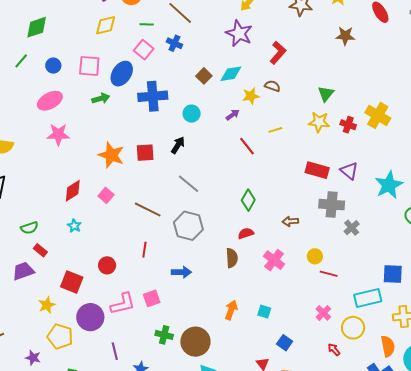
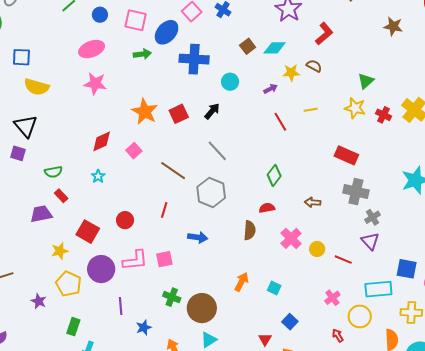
red square: (145, 153) -> (179, 114), turned -30
purple triangle: (349, 171) -> (370, 241), moved
yellow circle: (315, 256) -> (317, 249), moved

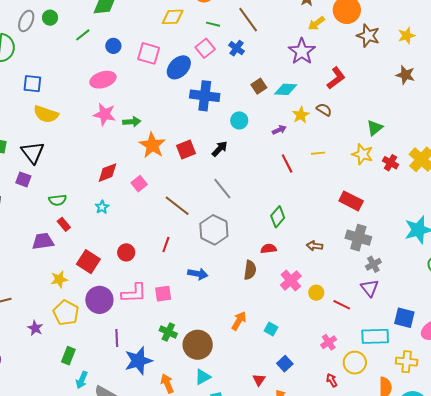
green arrow: (142, 54) -> (132, 122), moved
yellow star: (291, 73) -> (301, 115), turned -30
blue star: (144, 327) -> (138, 361), size x1.8

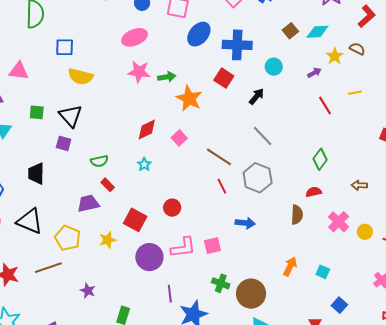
blue ellipse: (179, 67) -> (199, 34), moved
red square: (186, 150) -> (224, 78), moved, turned -30
red line: (166, 245) -> (222, 186), moved, turned -42
yellow pentagon: (66, 313) -> (68, 238), moved

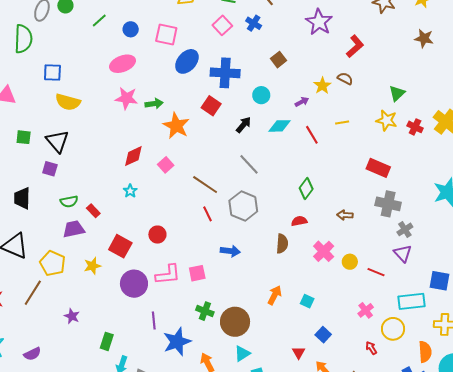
cyan diamond: (317, 32) -> (280, 126), moved
green semicircle: (99, 161) -> (69, 202), moved
brown line: (48, 268) -> (33, 293), turned -40

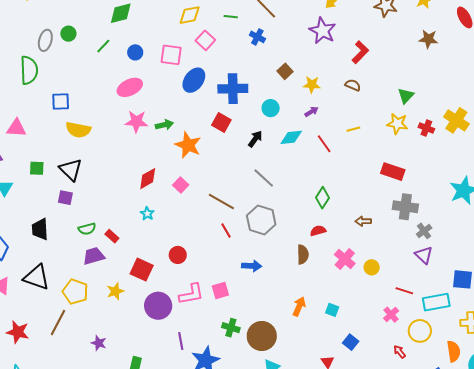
pink square: (222, 25) -> (205, 40), moved
yellow star: (322, 86) -> (312, 85), moved, turned -30
red line: (376, 272) -> (404, 291), moved

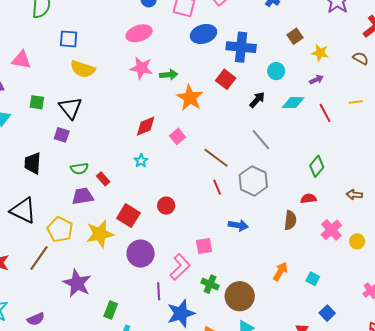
blue ellipse: (194, 80) -> (203, 34), turned 30
yellow star: (115, 291) -> (100, 234), size x1.6
pink L-shape: (191, 294) -> (180, 267), moved, turned -40
purple star: (99, 343) -> (77, 283), size x1.8

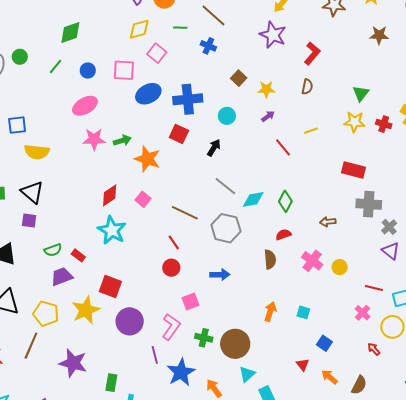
brown semicircle: (361, 58) -> (307, 87), turned 84
cyan diamond: (293, 103) -> (253, 199), moved
cyan star: (141, 161) -> (112, 230), size x2.0
red line: (217, 187) -> (174, 242), moved
red circle: (166, 206) -> (171, 268), moved

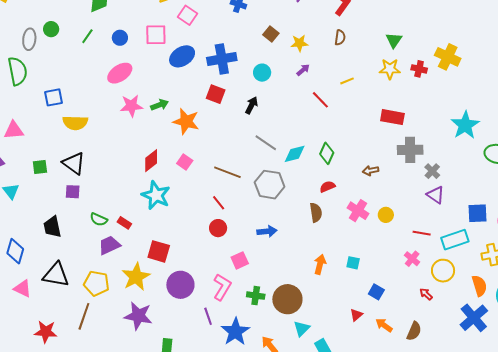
green semicircle: (53, 250) -> (99, 219), turned 48
purple star: (73, 363) -> (138, 316), moved
red triangle: (303, 365) -> (356, 315), turned 32

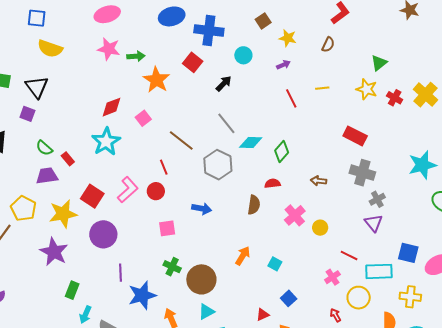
pink L-shape: (222, 287) -> (128, 190), moved

